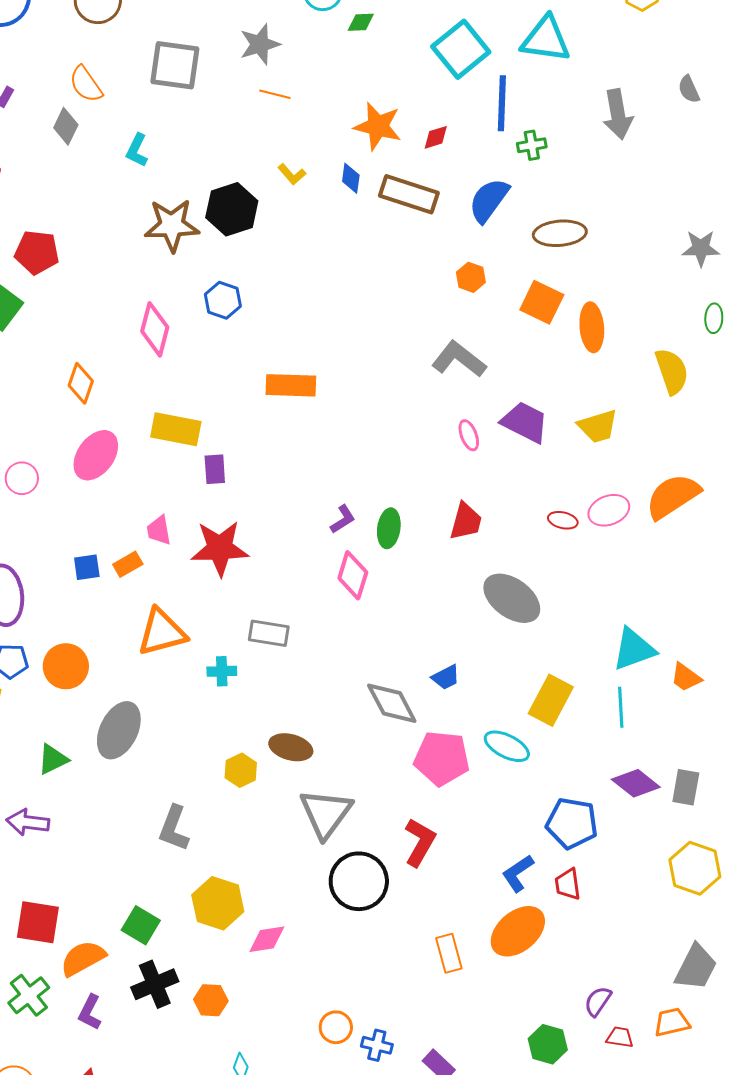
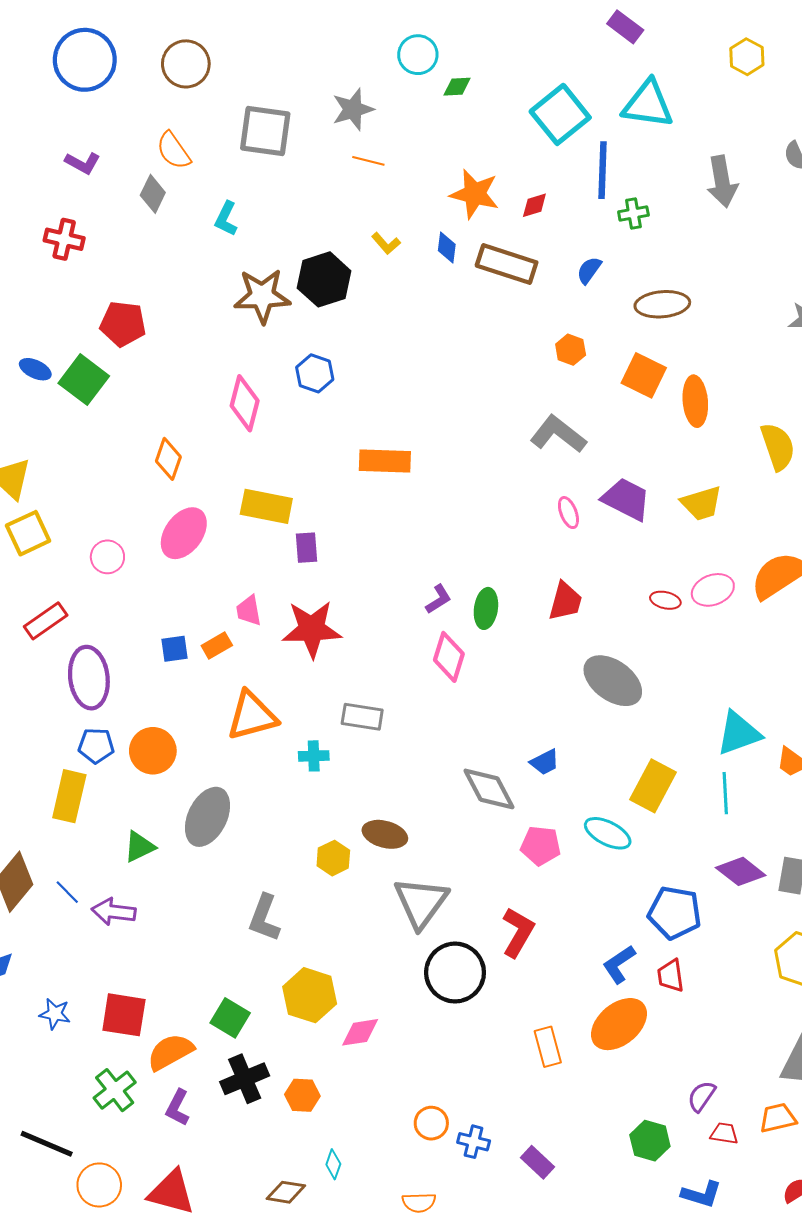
blue semicircle: (489, 200) -> (589, 270), size x0.6
pink pentagon: (442, 758) -> (541, 846), size x0.7

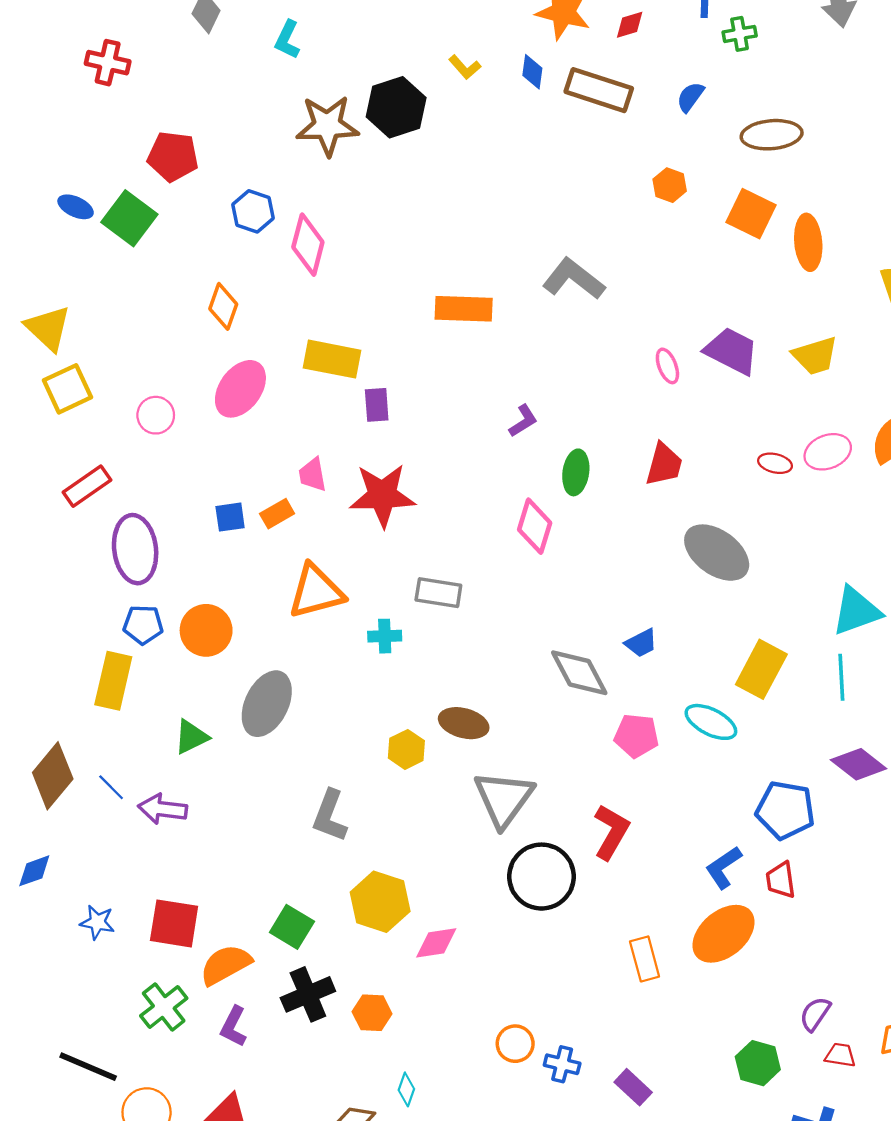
blue hexagon: (315, 373) -> (253, 211), moved
gray L-shape: (558, 434) -> (574, 279), moved
purple L-shape: (439, 599) -> (523, 421), moved

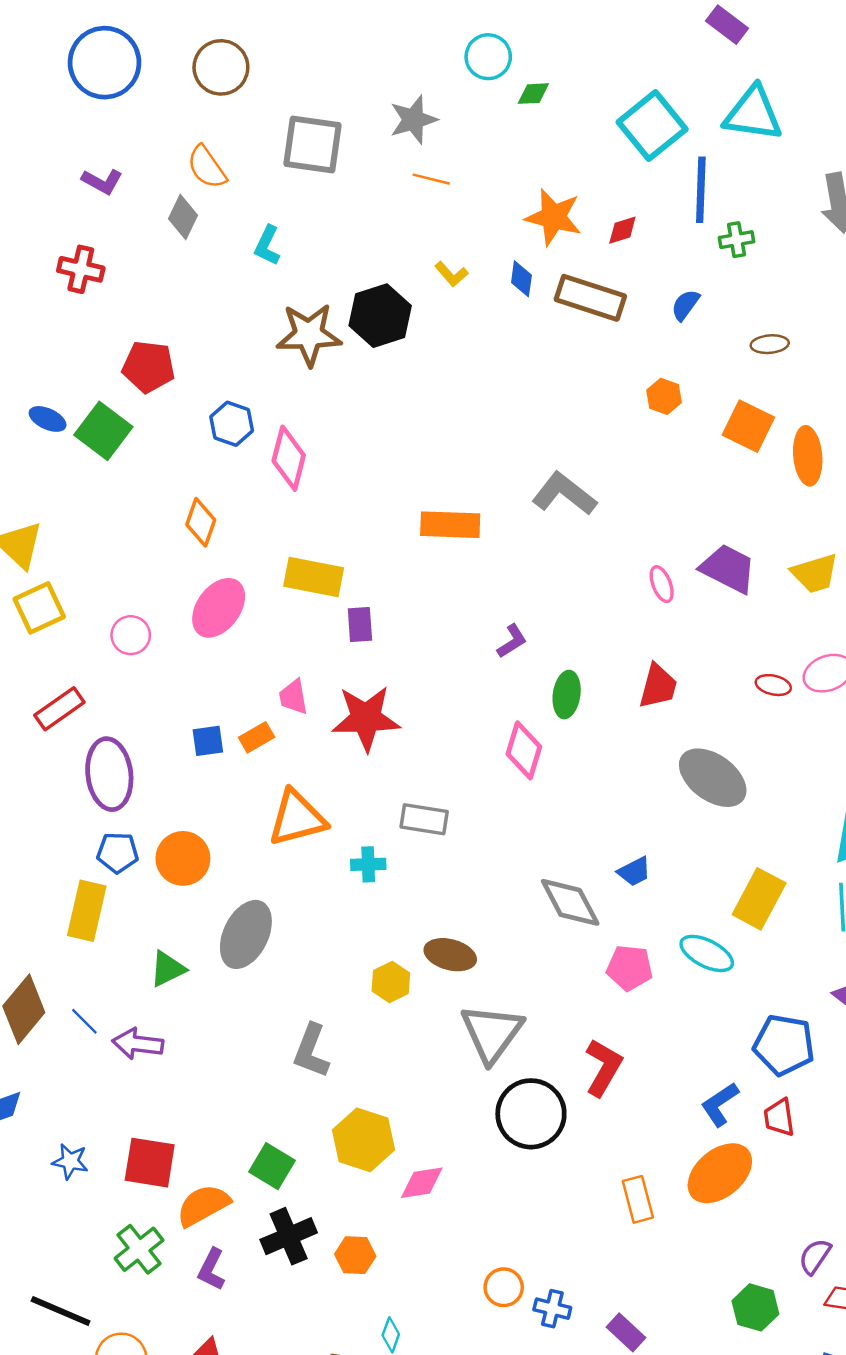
brown ellipse: (772, 135) -> (770, 344), size x0.6

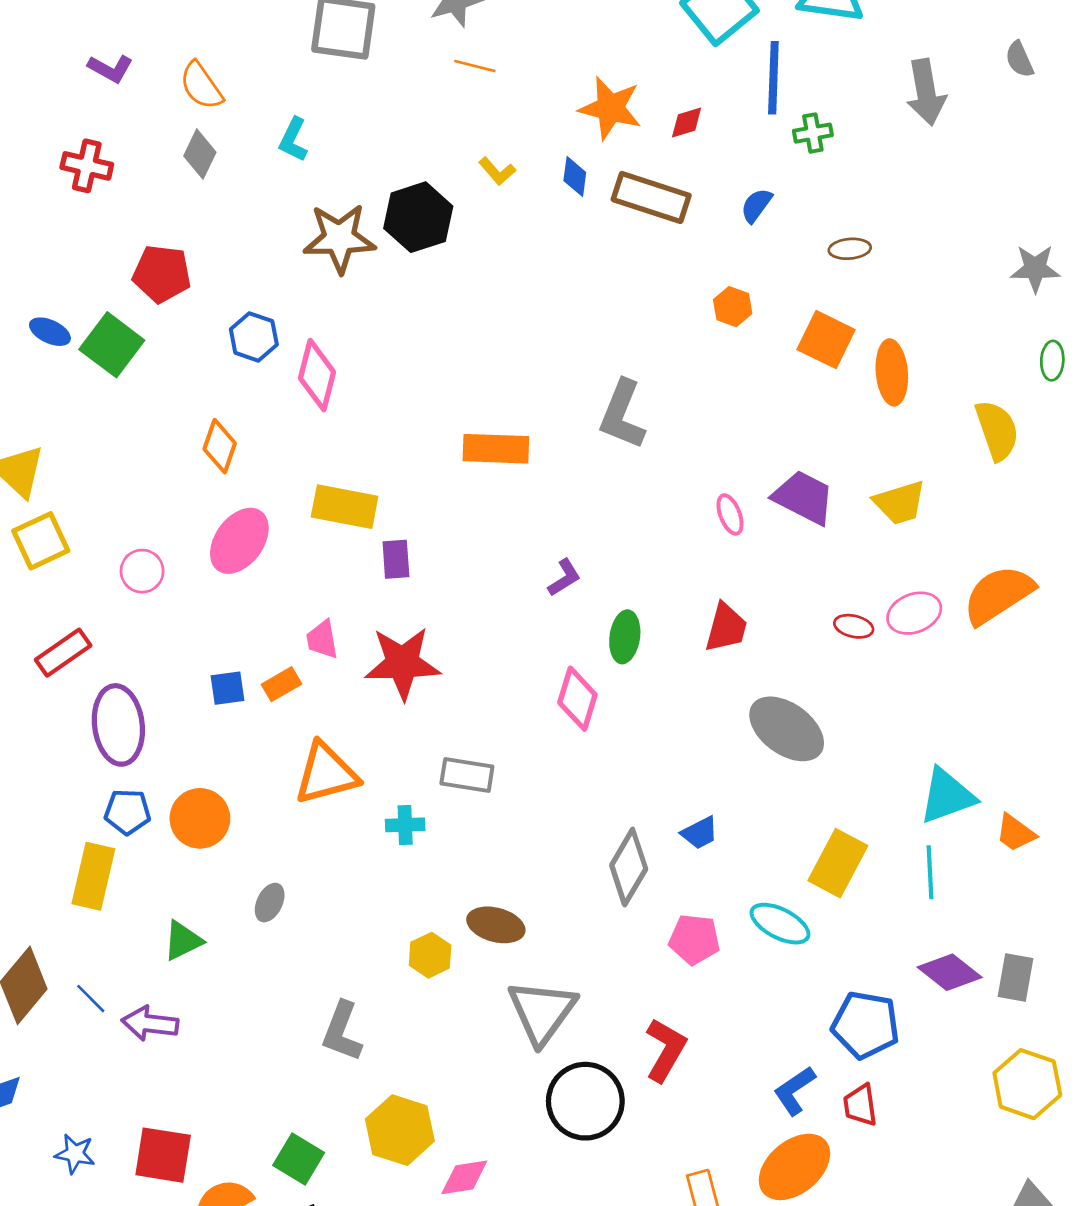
orange semicircle: (207, 167) -> (201, 86), moved
gray diamond: (183, 217) -> (200, 154), moved
gray L-shape: (564, 494) -> (622, 415), turned -106
gray diamond: (570, 902) -> (629, 867), turned 58
gray ellipse: (246, 934) -> (270, 903), size x0.5

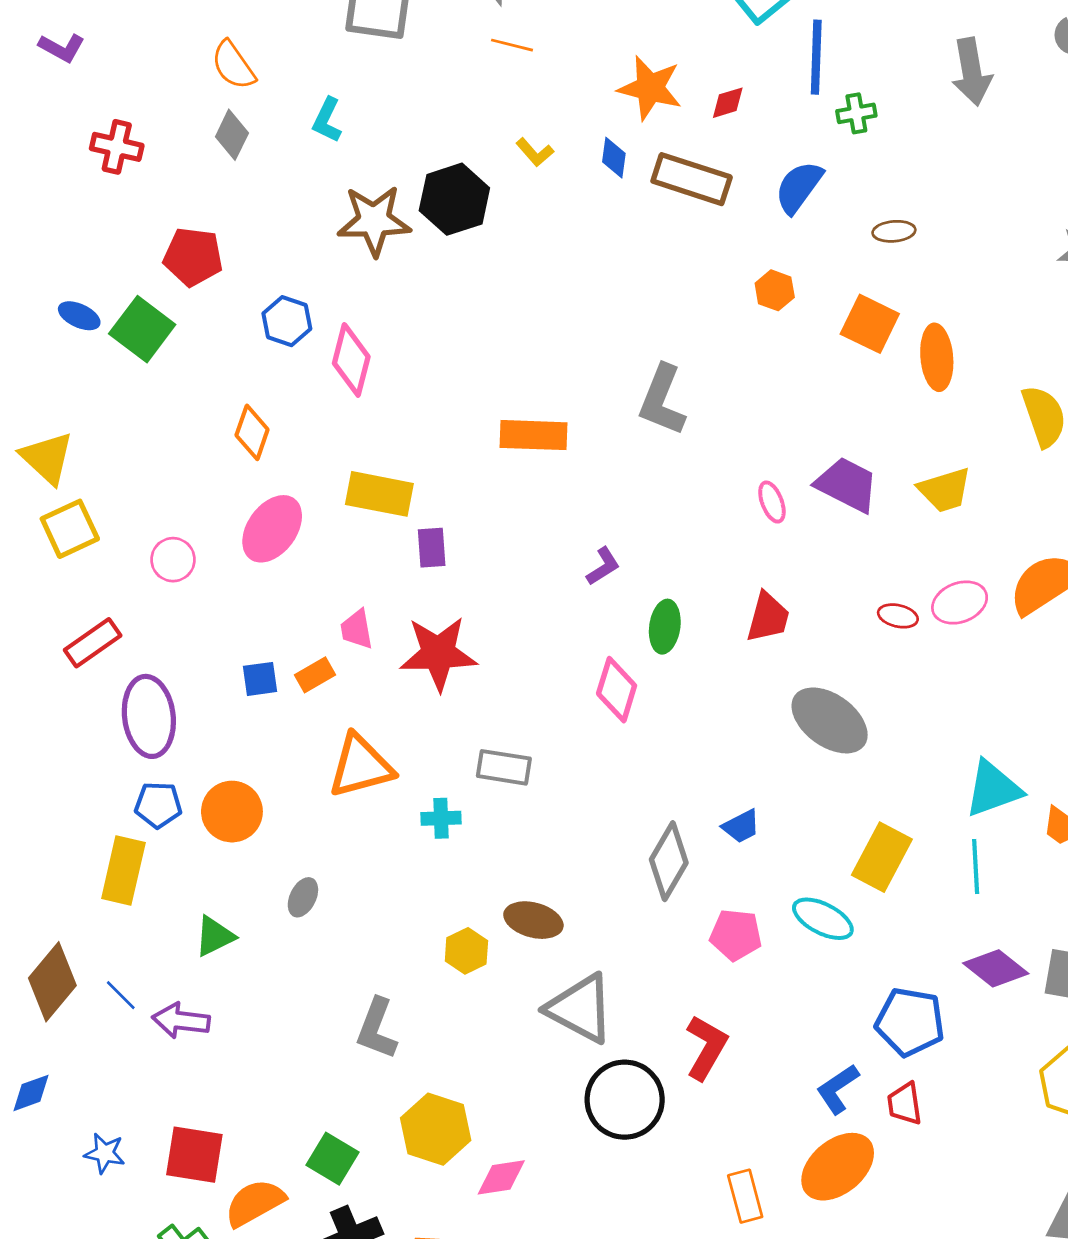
purple L-shape: (110, 69) -> (62, 48), moved
blue semicircle: (756, 205) -> (799, 187), size x1.5
gray triangle: (542, 1012) -> (580, 1009), turned -38

